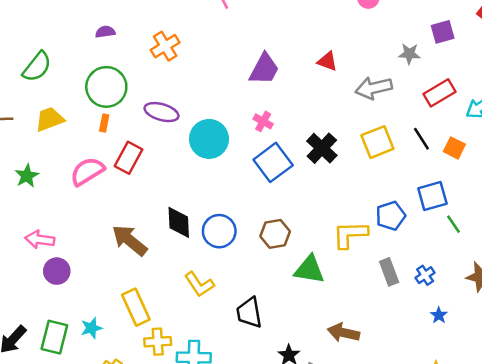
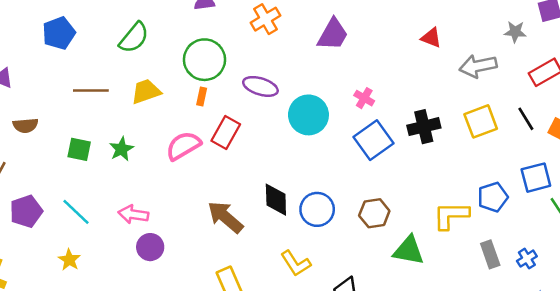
purple trapezoid: (264, 69) -> (333, 34), moved
black cross: (322, 148) -> (424, 127), turned 32

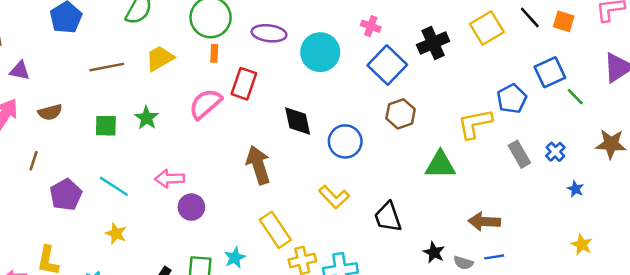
black diamond: (276, 200) -> (298, 121), moved
brown hexagon: (374, 213) -> (401, 114), moved
brown arrow: (225, 217) -> (258, 165), turned 42

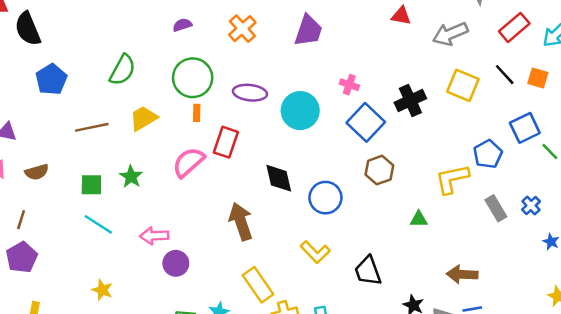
yellow square: (487, 28) -> (463, 85), turned -36
green triangle: (440, 165) -> (419, 219), size x0.6
cyan line: (114, 186) -> (98, 224), moved
purple pentagon: (66, 195) -> (22, 257), moved

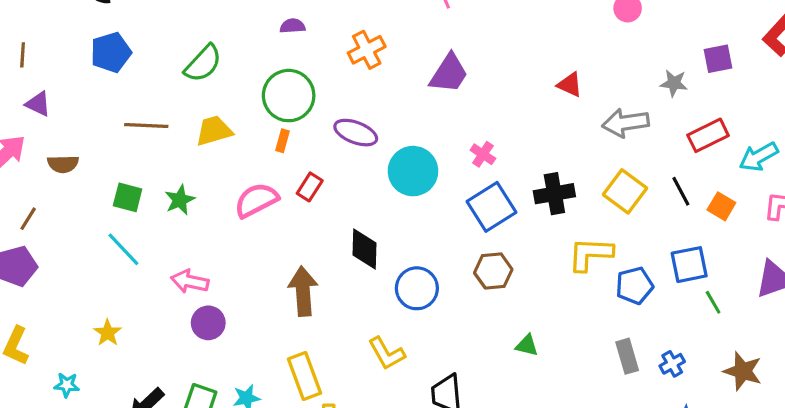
red rectangle: (226, 142) -> (310, 187), size x0.7
yellow L-shape: (452, 179) -> (590, 254), moved

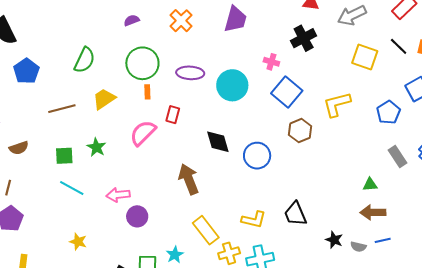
black cross: (554, 194) -> (304, 38), moved
yellow L-shape: (590, 254) -> (337, 104), moved
green triangle: (527, 345) -> (370, 185), moved
yellow L-shape: (387, 353) -> (254, 220), moved, turned -30

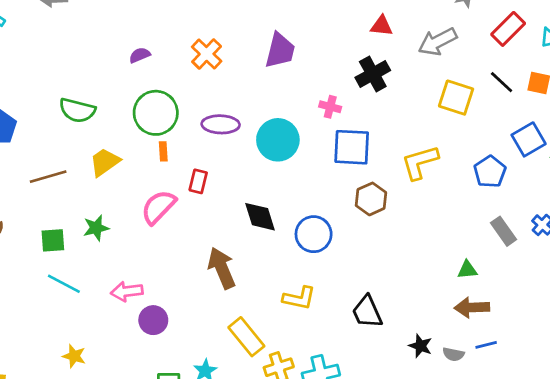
green semicircle: (85, 60) -> (77, 110), turned 80
blue square: (287, 92) -> (352, 147), turned -36
green star: (96, 147) -> (96, 228), turned 30
yellow L-shape: (254, 220) -> (299, 298), moved

